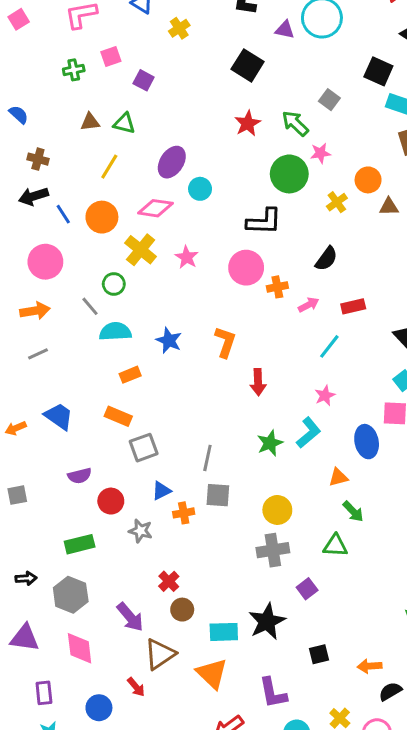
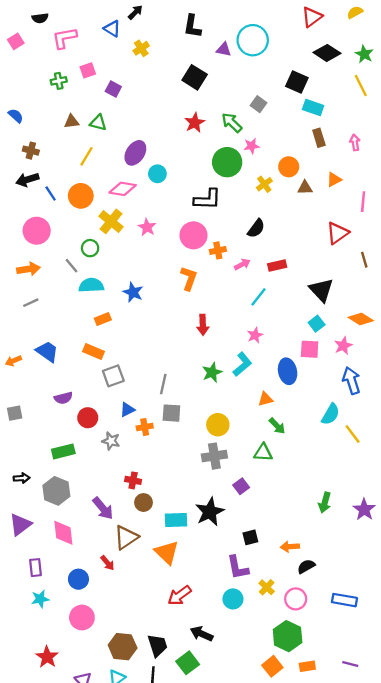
orange L-shape: (225, 342) -> (189, 278), moved
red cross: (169, 581) -> (133, 480), turned -35
purple triangle: (25, 638) -> (20, 525), turned -45
purple L-shape: (273, 693) -> (238, 568), moved

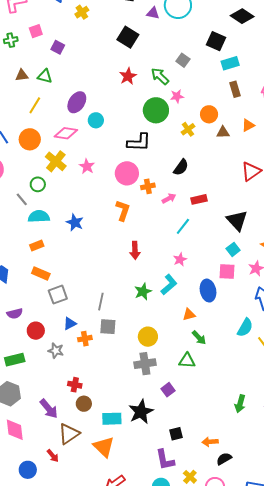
cyan rectangle: (313, 108) -> (230, 63), turned -36
orange rectangle: (103, 319) -> (37, 245), moved

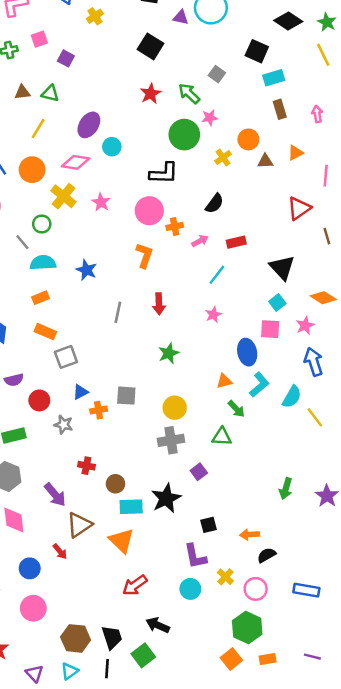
cyan L-shape: (169, 285) -> (259, 385), moved
gray line: (101, 302) -> (118, 312), moved
brown circle: (84, 404) -> (115, 484), moved

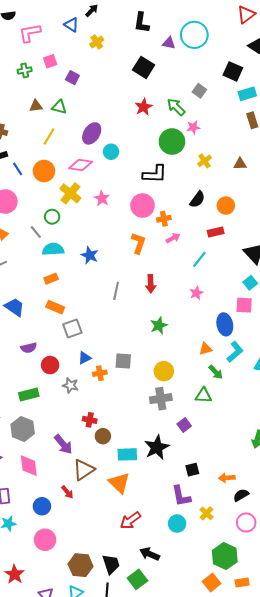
orange circle: (248, 139) -> (226, 206), moved
pink arrow: (200, 241) -> (173, 238), moved
brown circle: (115, 484) -> (103, 436), moved
pink circle: (256, 589) -> (246, 523), moved

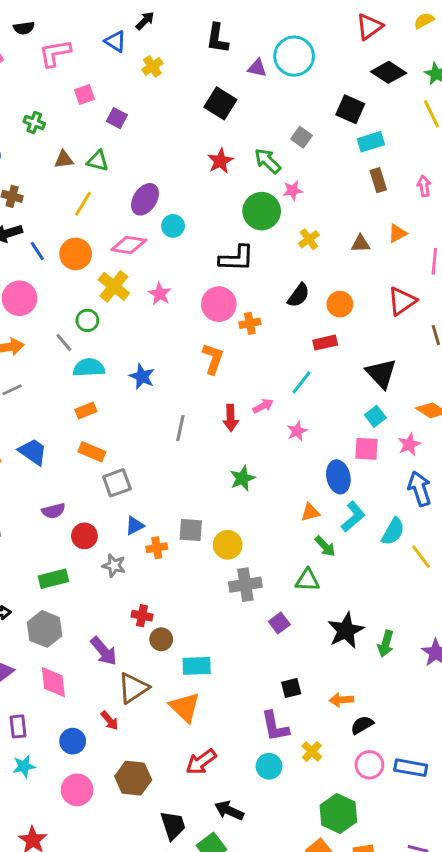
green cross: (25, 70) -> (34, 123), moved, turned 32
pink arrow: (173, 238) -> (263, 406), moved
yellow circle: (164, 371) -> (228, 545), moved
black star: (157, 447) -> (346, 630), moved
brown hexagon: (81, 565) -> (133, 778), moved

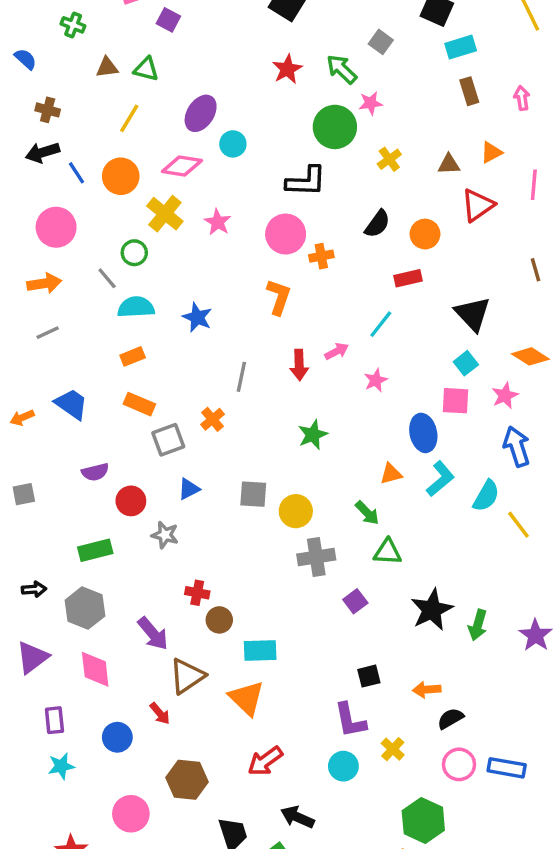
red triangle: (402, 301) -> (478, 205), moved
green arrow: (325, 546) -> (367, 513), moved
orange cross: (157, 548) -> (212, 419), moved, turned -30
pink circle: (77, 790) -> (131, 814), moved

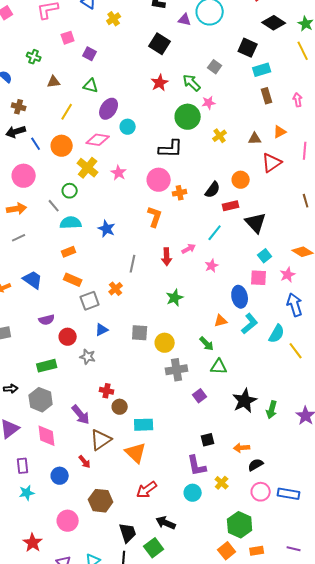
green triangle: (146, 69) -> (91, 86), moved
black semicircle: (377, 224) -> (213, 190), moved
black triangle: (473, 314) -> (256, 223), moved

